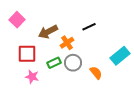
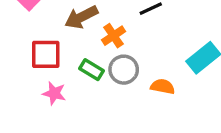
green rectangle: (54, 63) -> (91, 70), turned 56
orange semicircle: (96, 73) -> (163, 87), turned -40

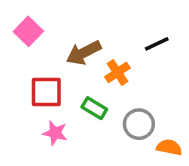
gray circle: (124, 70) -> (139, 124), moved
orange semicircle: (163, 87) -> (169, 147), moved

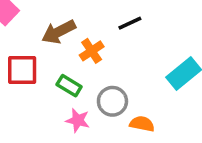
pink star: (55, 133) -> (78, 120), moved

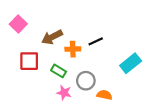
black line: (130, 23) -> (96, 41), moved
orange cross: (92, 51) -> (73, 49), turned 32

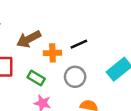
gray circle: (86, 81) -> (75, 77), moved

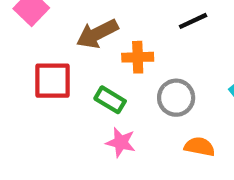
black line: (79, 44) -> (193, 21), moved

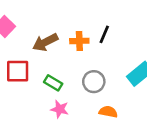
black line: (193, 21) -> (104, 34), turned -42
orange cross: (138, 57) -> (79, 41), moved

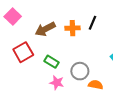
red square: (18, 71) -> (23, 52), turned -30
gray circle: (94, 82) -> (80, 71), moved

